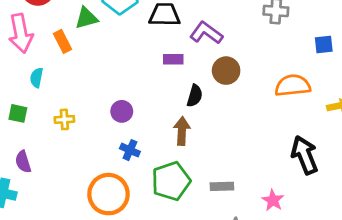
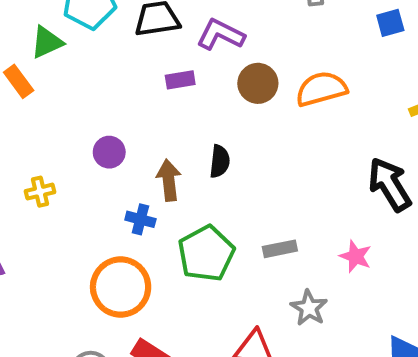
orange semicircle: (293, 86) -> (321, 89), moved
black semicircle: (195, 96) -> (220, 161), moved
purple circle: (122, 111) -> (109, 152), moved
brown arrow: (182, 131) -> (169, 180), moved

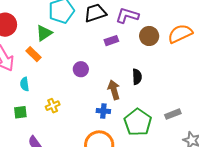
purple circle: (109, 152) -> (81, 69), moved

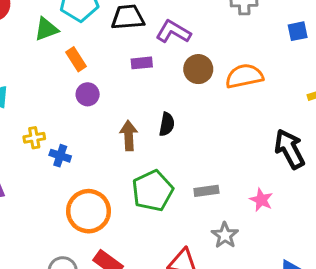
orange rectangle: (34, 54) -> (76, 59), moved
blue cross: (103, 111) -> (60, 156), moved

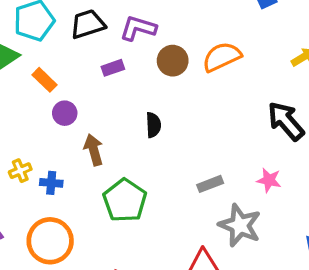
brown arrow: (129, 136) -> (94, 150), moved
green pentagon: (153, 191) -> (125, 200), moved
orange circle: (89, 211) -> (50, 241), moved
gray star: (225, 235) -> (240, 225), size x1.5

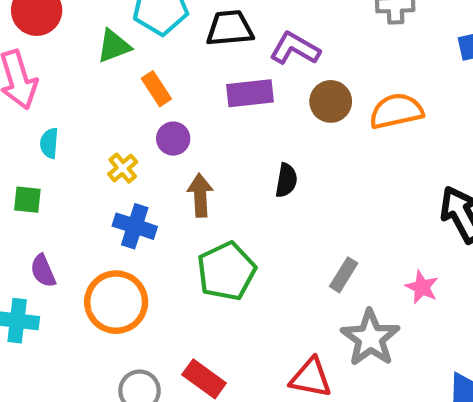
purple rectangle: (113, 68) -> (250, 93), size x1.5
yellow cross: (20, 171) -> (123, 168), moved, turned -30
blue cross: (51, 183) -> (135, 226), size x1.4
gray rectangle: (210, 184) -> (344, 275), turned -50

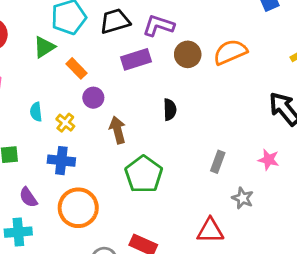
cyan semicircle: (49, 143) -> (36, 112), moved
blue cross: (135, 226) -> (61, 161), moved
gray star: (370, 338) -> (243, 198), size x0.6

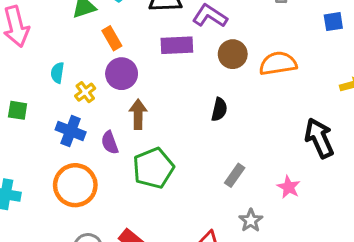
purple circle: (93, 98) -> (122, 74), size x1.4
black semicircle: (170, 110) -> (219, 109), moved
purple semicircle: (28, 197) -> (110, 143), moved

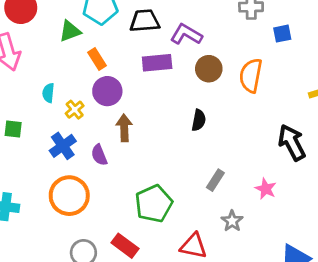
blue square: (333, 22) -> (282, 34), moved
orange semicircle: (278, 63) -> (251, 75), turned -68
blue cross: (71, 131) -> (63, 146), turned 36
green pentagon: (153, 168) -> (154, 204), moved

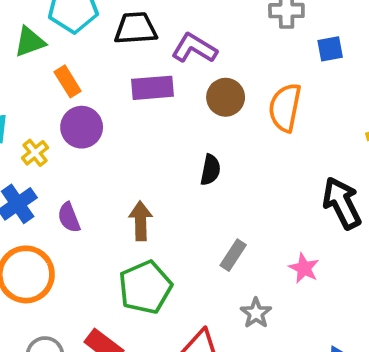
brown arrow: (124, 128) -> (141, 221), moved

